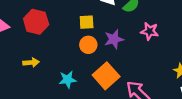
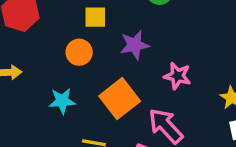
pink star: (150, 31) -> (177, 76), moved
orange circle: (88, 45) -> (79, 52), moved

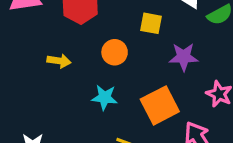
orange circle: (79, 52) -> (115, 52), moved

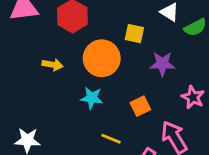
orange circle: (115, 52) -> (102, 58), size x1.6
orange square: (160, 105) -> (140, 106), size x0.6

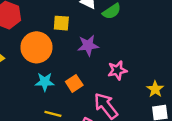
pink star: (193, 97) -> (117, 70), turned -30
cyan star: (92, 98) -> (45, 82), moved

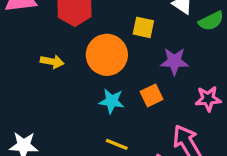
orange square: (74, 83) -> (152, 95), moved

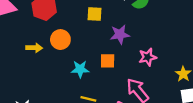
orange circle: (107, 55) -> (60, 40), moved, size x0.7
orange square: (152, 95) -> (108, 61), turned 35

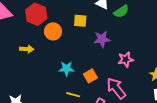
orange circle: (60, 40) -> (53, 31), moved
orange square: (108, 61) -> (90, 76), moved, turned -32

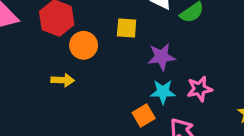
yellow arrow: (27, 49) -> (63, 80), moved
cyan star: (66, 69) -> (163, 92), moved

